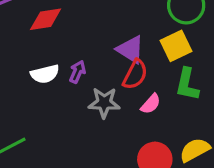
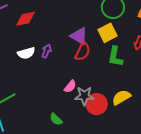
gray star: (104, 103) -> (84, 96), moved
pink semicircle: (151, 104) -> (70, 86), moved

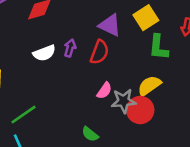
red semicircle: (83, 51) -> (99, 52), moved
yellow semicircle: (121, 97) -> (149, 86), moved

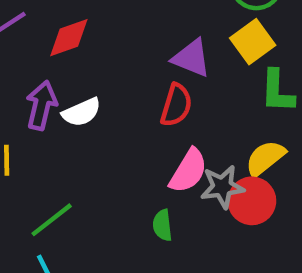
purple arrow: (70, 48) -> (41, 105), moved, size x1.5
pink semicircle: (104, 91) -> (188, 171), size x1.5
green semicircle: (90, 134) -> (162, 225), moved, turned 48

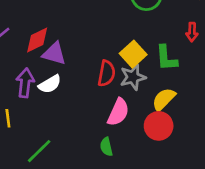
yellow square: (253, 42) -> (133, 54), moved
purple triangle: (192, 58) -> (54, 54), moved
gray star: (222, 187) -> (133, 77), moved

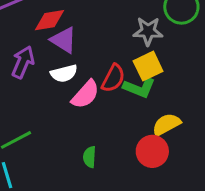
green L-shape: (166, 58) -> (139, 88), moved, turned -80
gray star: (133, 77) -> (148, 31), moved
white semicircle: (50, 84) -> (64, 73), moved
pink semicircle: (118, 112) -> (85, 94), moved

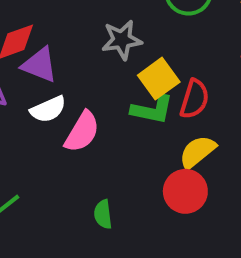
gray star: (148, 31) -> (122, 40), moved
red semicircle: (113, 78) -> (194, 99), moved

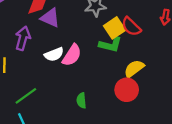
red semicircle: (194, 99) -> (131, 27), moved, turned 115
white semicircle: (48, 109) -> (54, 54), moved

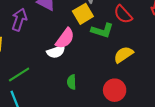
yellow square: (115, 28) -> (83, 14), moved
white semicircle: (54, 54) -> (56, 52), moved
red circle: (127, 90) -> (115, 90), moved

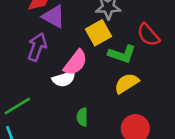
purple arrow: (19, 20) -> (37, 47), moved
yellow semicircle: (123, 55) -> (127, 83), moved

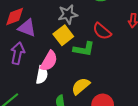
white semicircle: (64, 79) -> (42, 75), turned -54
yellow semicircle: (127, 83) -> (81, 86), moved

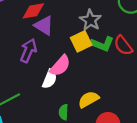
gray star: (68, 14) -> (90, 20), turned 30
green L-shape: (84, 49) -> (102, 44), moved

